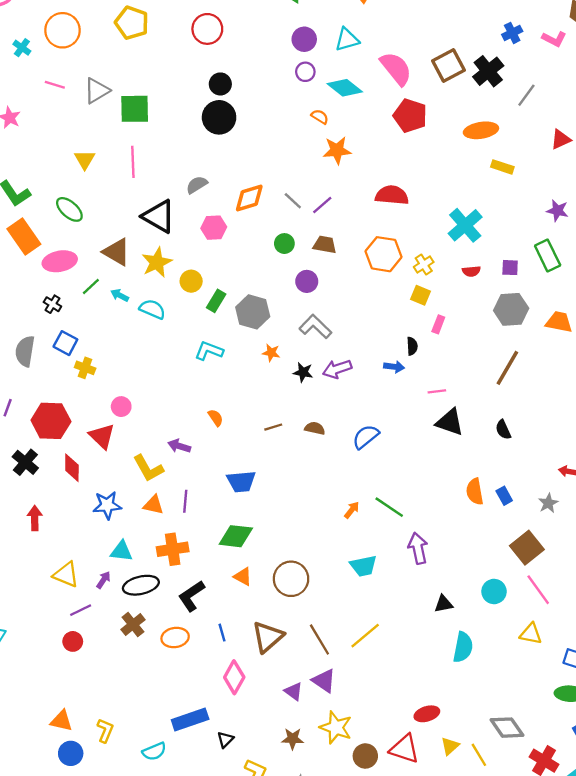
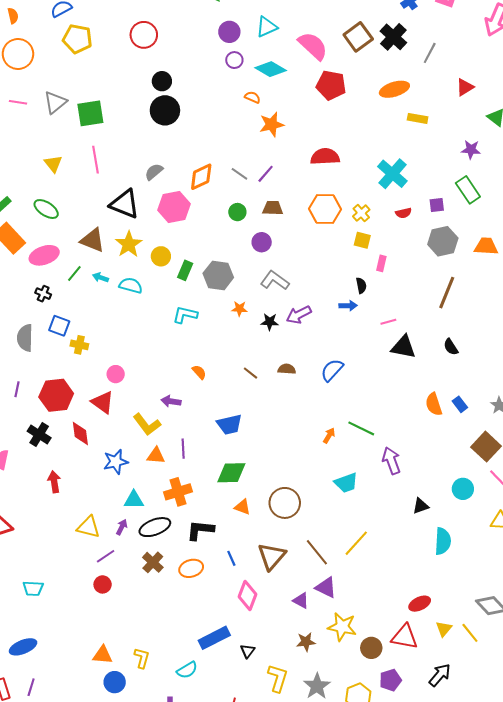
pink hexagon: (214, 228) -> (174, 207), size x1.4
brown line: (273, 427) -> (251, 373), turned 63
black L-shape: (191, 596) -> (200, 530), turned 48

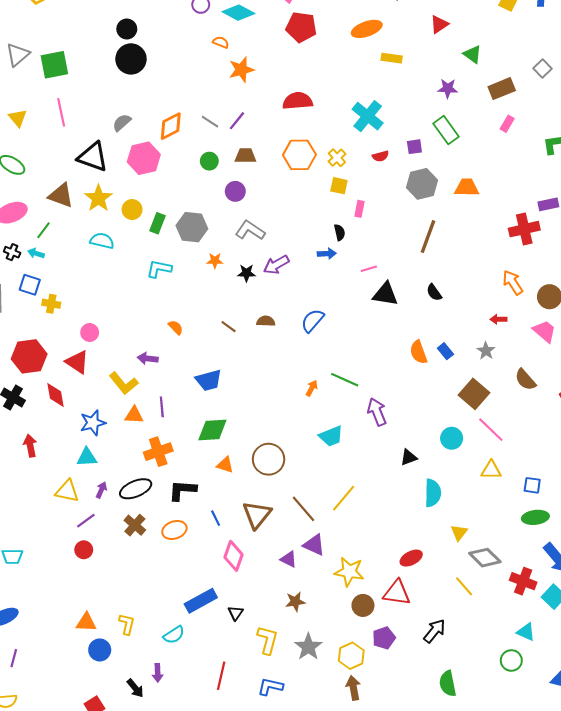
cyan arrow: (101, 277) -> (36, 253), moved
cyan triangle: (134, 500) -> (87, 457), moved
yellow star: (342, 627) -> (349, 572), moved
yellow triangle: (444, 629) -> (459, 533), moved

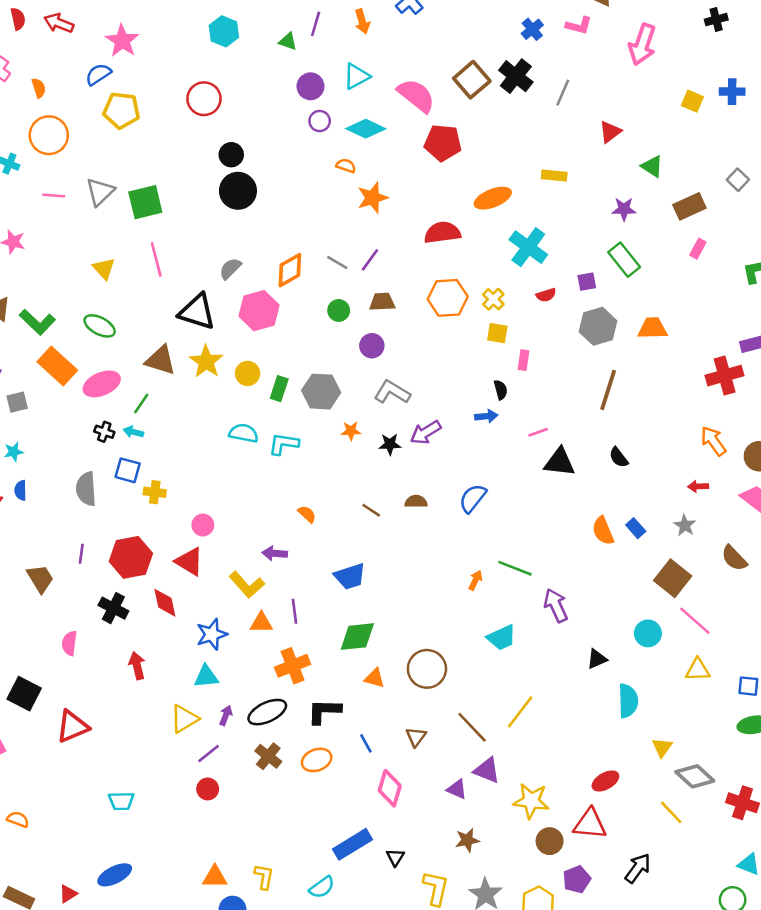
orange ellipse: (367, 29) -> (493, 198), moved
cyan semicircle: (102, 241) -> (244, 433), moved
yellow triangle: (67, 491) -> (184, 719), turned -40
brown triangle: (257, 515) -> (416, 737), size x0.6

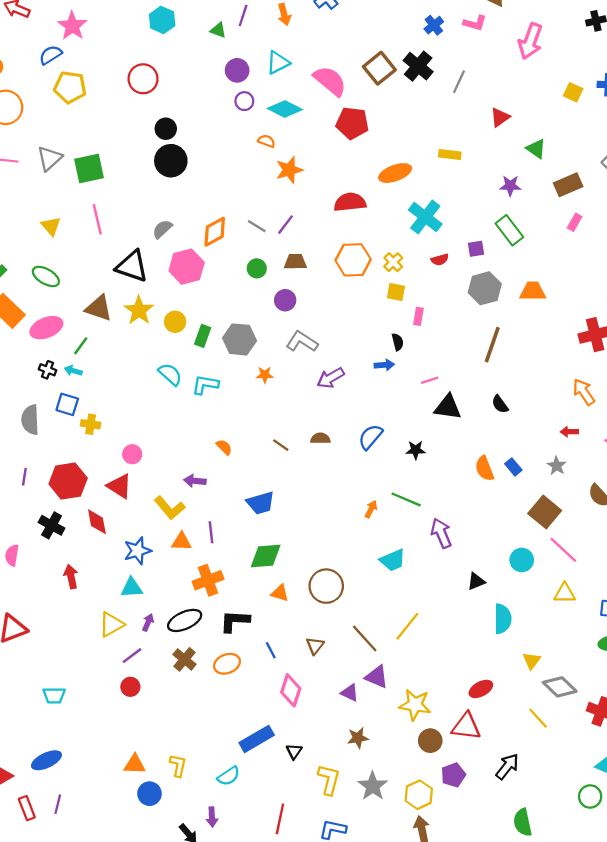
cyan semicircle: (244, 433) -> (170, 374), turned 30
black star: (390, 444) -> (416, 450), moved

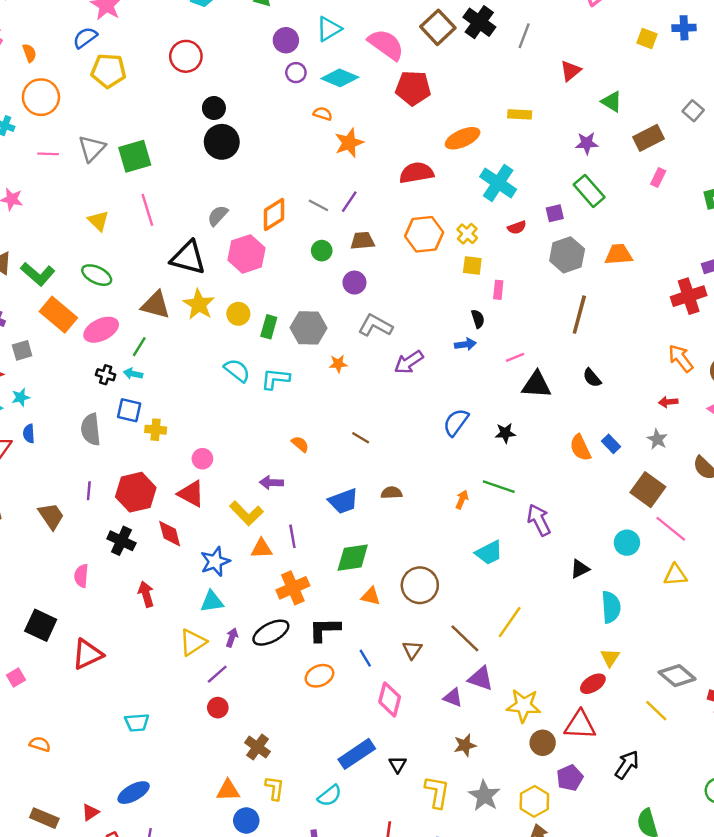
brown semicircle: (320, 438) -> (391, 493), moved
brown cross: (184, 659) -> (258, 747), moved
yellow triangle: (532, 661) -> (610, 658), moved

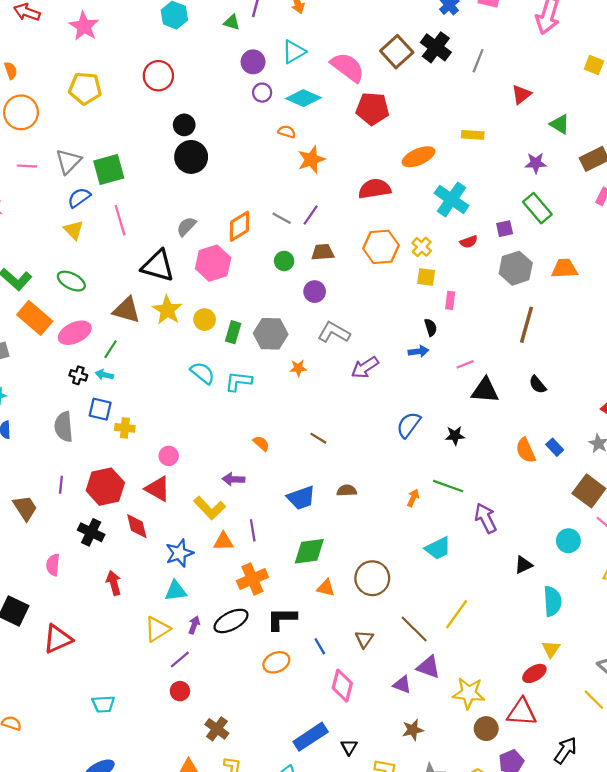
blue semicircle: (85, 38) -> (79, 198), moved

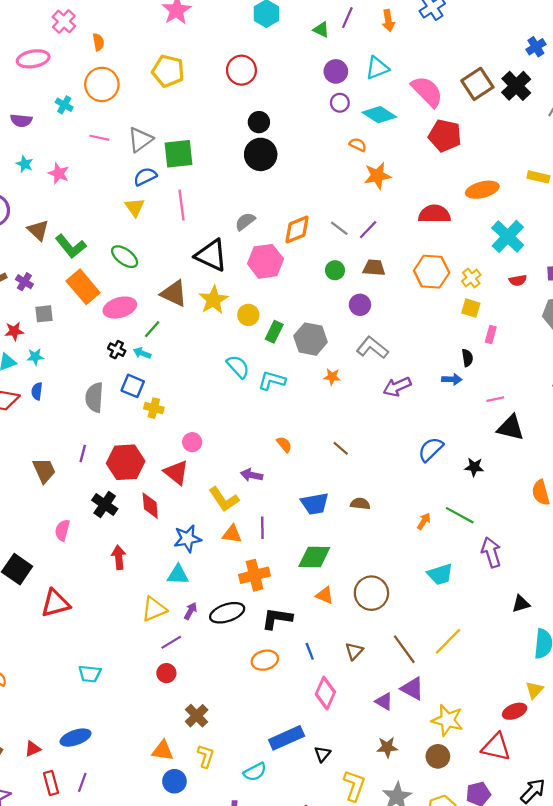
brown circle: (486, 729) -> (438, 756), moved

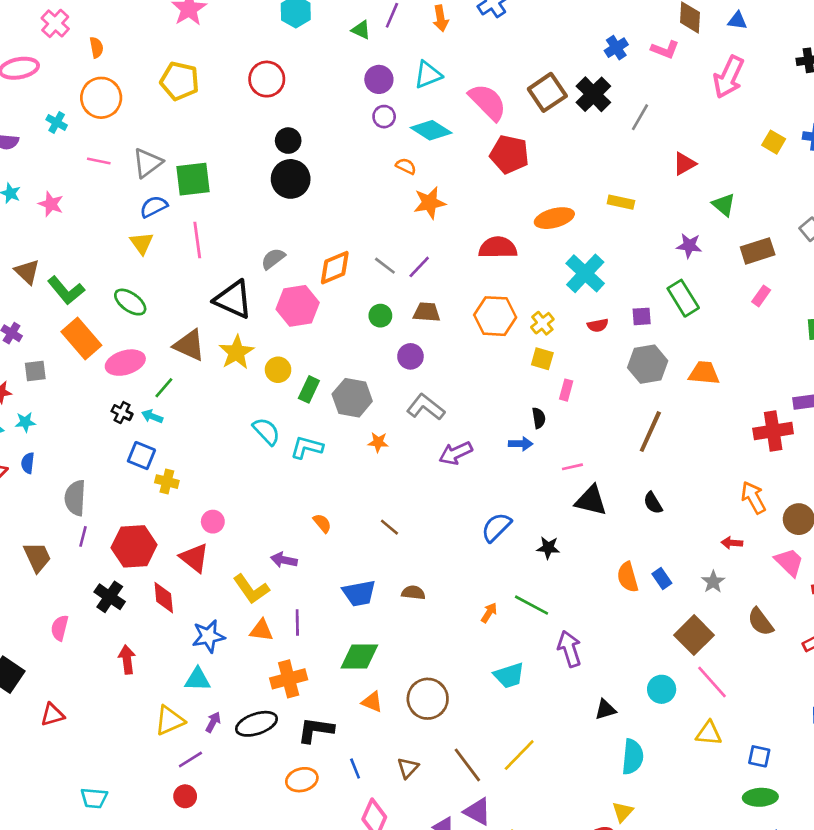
gray semicircle: (94, 397) -> (75, 498), moved
red triangle: (55, 603) -> (52, 715), size x0.7

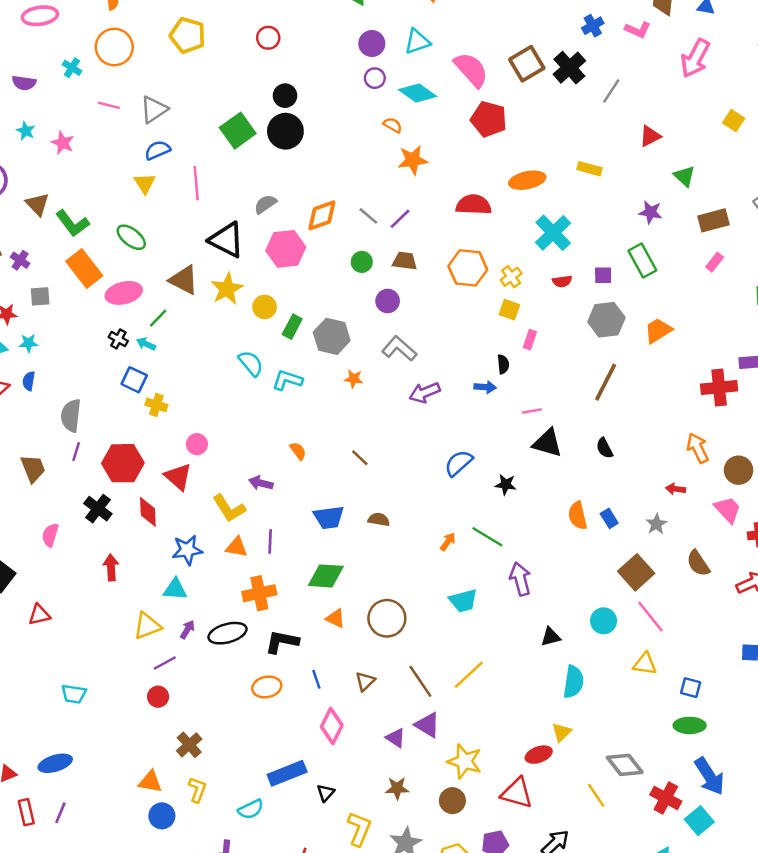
red circle: (267, 79) -> (268, 38), size x0.7
green square: (193, 179) -> (238, 131), moved, turned -32
orange trapezoid: (704, 373) -> (658, 331), turned -40

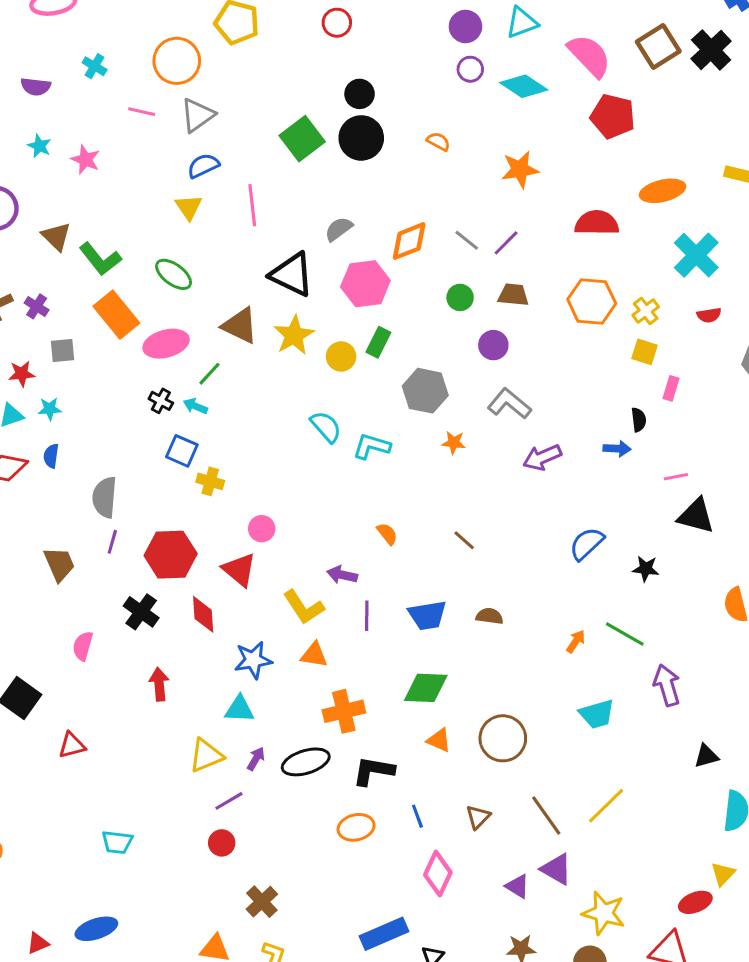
orange circle: (114, 47) -> (177, 61), moved
orange semicircle: (393, 125) -> (438, 141), moved
green rectangle: (292, 327) -> (378, 342), moved
purple line: (270, 541) -> (367, 616), moved

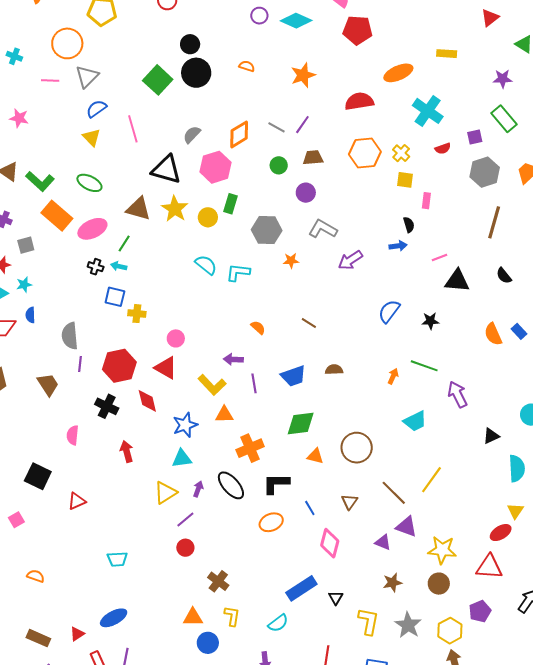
black ellipse: (306, 762) -> (231, 485), turned 76

